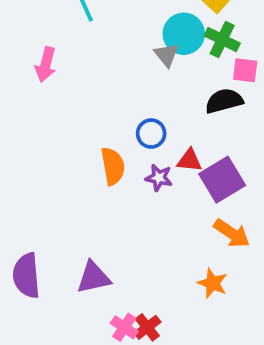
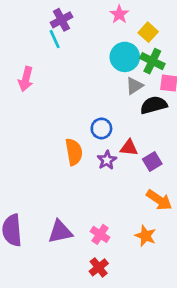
gray triangle: (166, 55) -> (134, 86), moved, turned 36
purple star: (159, 178) -> (107, 160), turned 30
purple square: (222, 180) -> (152, 161), size x0.6
pink cross: (124, 327) -> (100, 234), moved

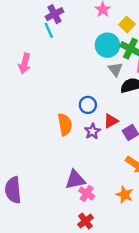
gray triangle: (134, 86) -> (115, 69), turned -35
red triangle: (129, 148) -> (111, 121), turned -35
purple triangle: (60, 232) -> (75, 180), moved

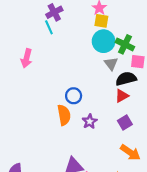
yellow square: (127, 24) -> (101, 21), moved, turned -32
blue circle: (88, 105) -> (74, 96), moved
red triangle: (111, 121) -> (122, 96), moved

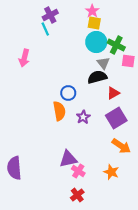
black semicircle: (126, 79) -> (97, 77), moved
purple square: (125, 123) -> (116, 118), size x1.5

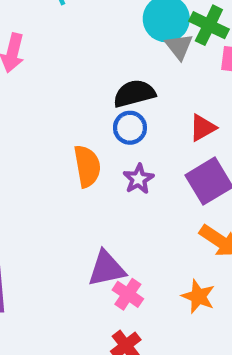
gray triangle: (103, 63) -> (179, 47), moved
black semicircle: (97, 77) -> (134, 94), moved
blue circle: (68, 93) -> (130, 128), moved

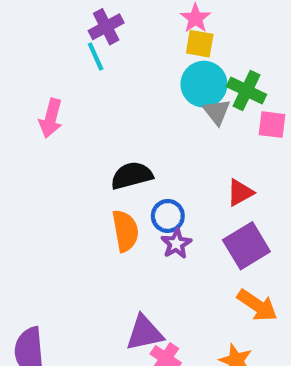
black semicircle: (134, 94) -> (132, 176), moved
blue circle: (130, 128) -> (168, 216), moved

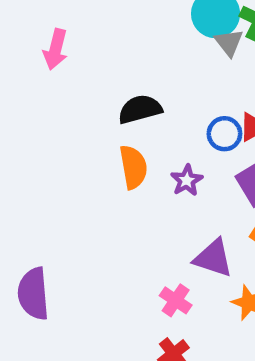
blue circle: (168, 216) -> (224, 134), moved
purple triangle: (144, 333) -> (213, 258), moved, turned 30

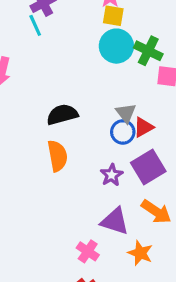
gray triangle: (229, 43) -> (126, 113), moved
purple star: (187, 180) -> (112, 175), moved

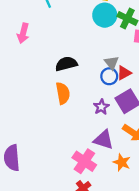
pink cross: (88, 251) -> (84, 161), size x1.5

